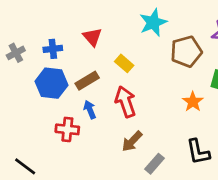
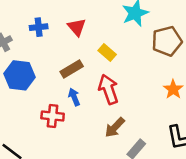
blue cross: (53, 49) -> (39, 27), moved
blue hexagon: (51, 83) -> (20, 75), moved

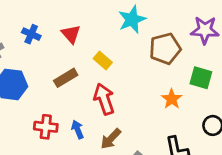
blue cross: (39, 27) -> (31, 34), turned 30
blue arrow: (74, 97) -> (78, 129), moved

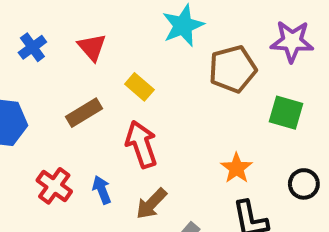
blue cross: (31, 34) -> (32, 47), turned 30
orange star: (172, 99) -> (237, 168), moved
red cross: (46, 127) -> (54, 186), turned 30

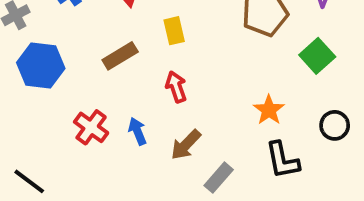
yellow rectangle: (139, 87) -> (174, 31), turned 36
green square: (286, 113) -> (317, 56), turned 32
red arrow: (141, 144) -> (176, 87), size x0.7

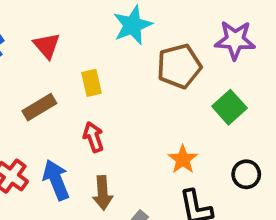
blue arrow: (137, 131) -> (56, 180), size x1.5
brown arrow: (186, 145) -> (103, 193), turned -48

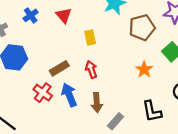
brown rectangle: (39, 107) -> (59, 68), moved
orange star: (183, 159) -> (144, 69), moved

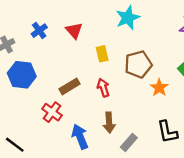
brown pentagon: (142, 28) -> (138, 64), moved
blue arrow: (69, 95) -> (80, 137), moved

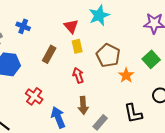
blue cross: (39, 31) -> (23, 26), turned -32
red triangle: (74, 31) -> (71, 26), moved
brown pentagon: (138, 64) -> (108, 55), turned -30
brown rectangle: (69, 86) -> (49, 54), moved, turned -30

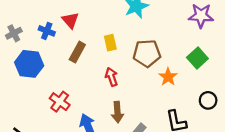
blue cross: (23, 26) -> (47, 31), moved
red triangle: (71, 26) -> (70, 20), moved
brown pentagon: (108, 55) -> (147, 53), turned -30

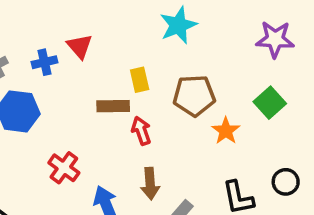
blue cross: (47, 31) -> (44, 62), turned -35
brown rectangle: (77, 52) -> (113, 106), moved, turned 60
black circle: (208, 100) -> (286, 182), moved

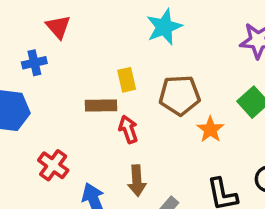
red triangle: (80, 46) -> (58, 27), moved

